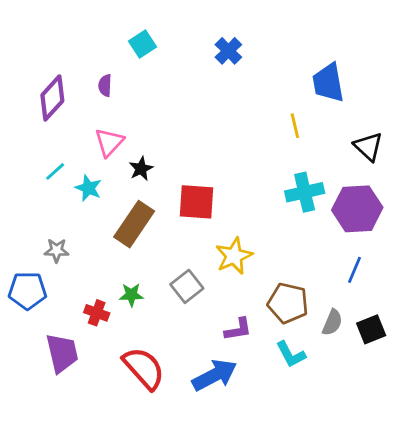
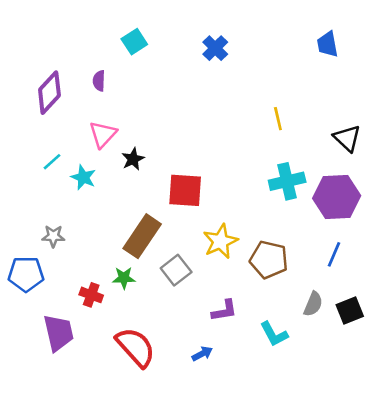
blue trapezoid: (328, 83) -> (328, 44), moved, size x0.7
brown rectangle: (134, 224) -> (142, 236), moved
brown pentagon: (288, 303) -> (269, 260), moved
blue arrow: (215, 375) -> (202, 354), size x0.5

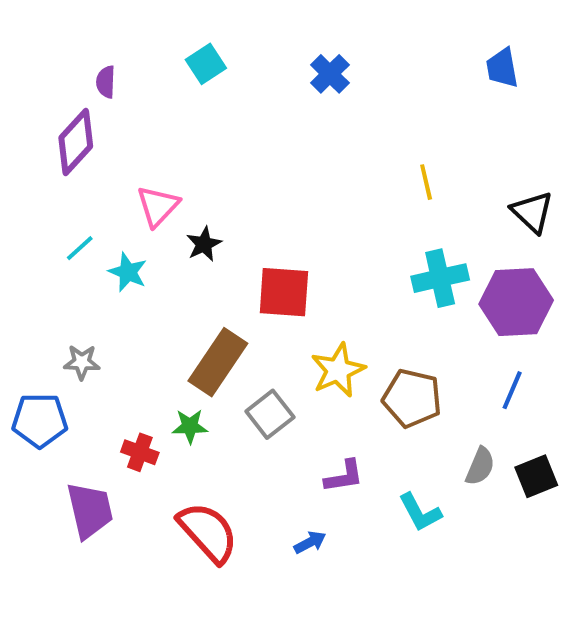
purple semicircle: (99, 81) -> (106, 82), moved

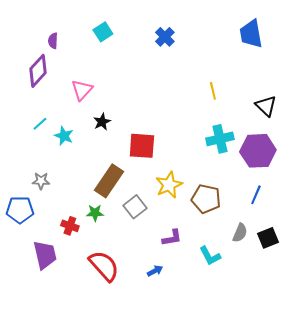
blue trapezoid: (502, 68) -> (251, 34), size x1.4
pink triangle: (158, 206) -> (82, 90), moved

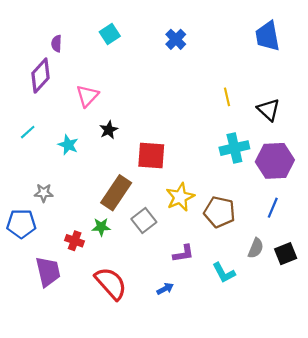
black triangle: (266, 106) -> (269, 110), moved
cyan line: (40, 124) -> (28, 132), moved

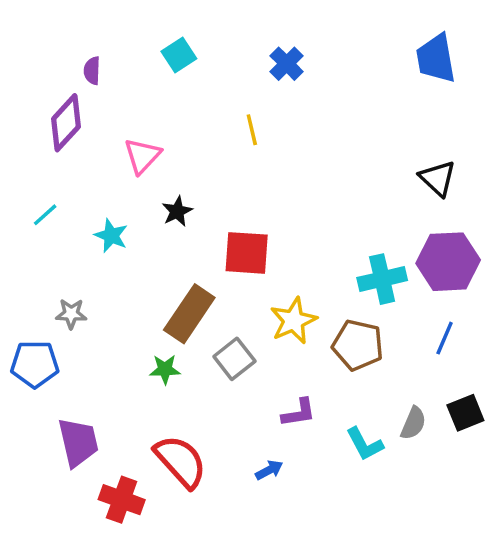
yellow line: (227, 97) -> (252, 130), moved
cyan cross: (234, 148) -> (382, 279), moved
red cross: (75, 241) -> (122, 500), moved, size x1.4
gray semicircle: (256, 248) -> (413, 423), moved

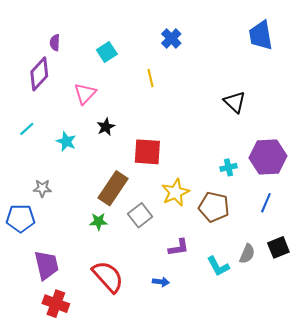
cyan square: (179, 55) -> (107, 52), moved
black triangle: (438, 178) -> (235, 102), moved
cyan cross: (382, 279) -> (228, 167), size x0.6
blue arrow: (269, 470) -> (161, 282), turned 35
red cross: (122, 500) -> (56, 304), moved

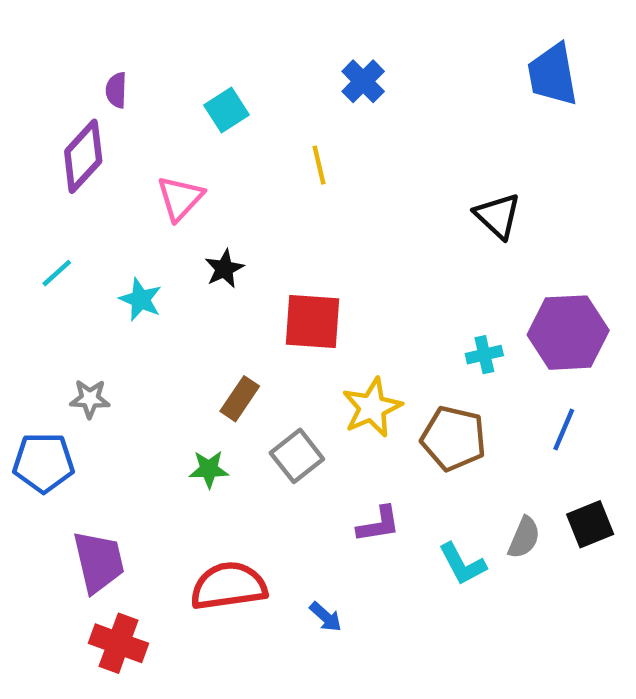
brown rectangle: (113, 188) -> (240, 399), size x0.6
red semicircle: (108, 277) -> (229, 586), turned -56
blue arrow: (161, 282) -> (326, 617), moved, turned 35

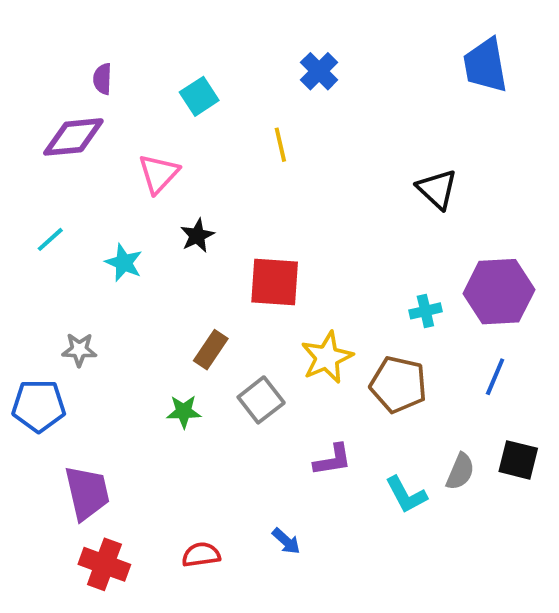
purple diamond: (83, 156) -> (73, 137), turned 42
black square: (590, 524) -> (518, 460), turned 36
red semicircle: (229, 586) -> (201, 555), moved, size x0.6

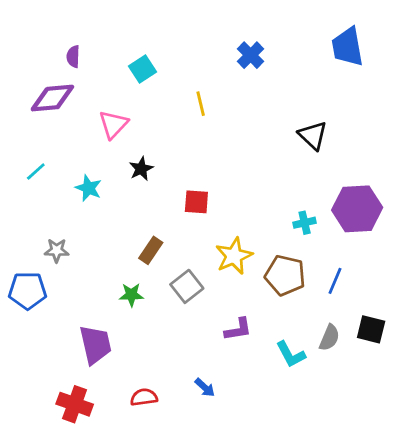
blue cross: (319, 71) -> (251, 55), moved
red square: (275, 282) -> (196, 202), size x0.7
blue line: (495, 377) -> (335, 281), moved
purple trapezoid: (87, 493) -> (95, 345), moved

